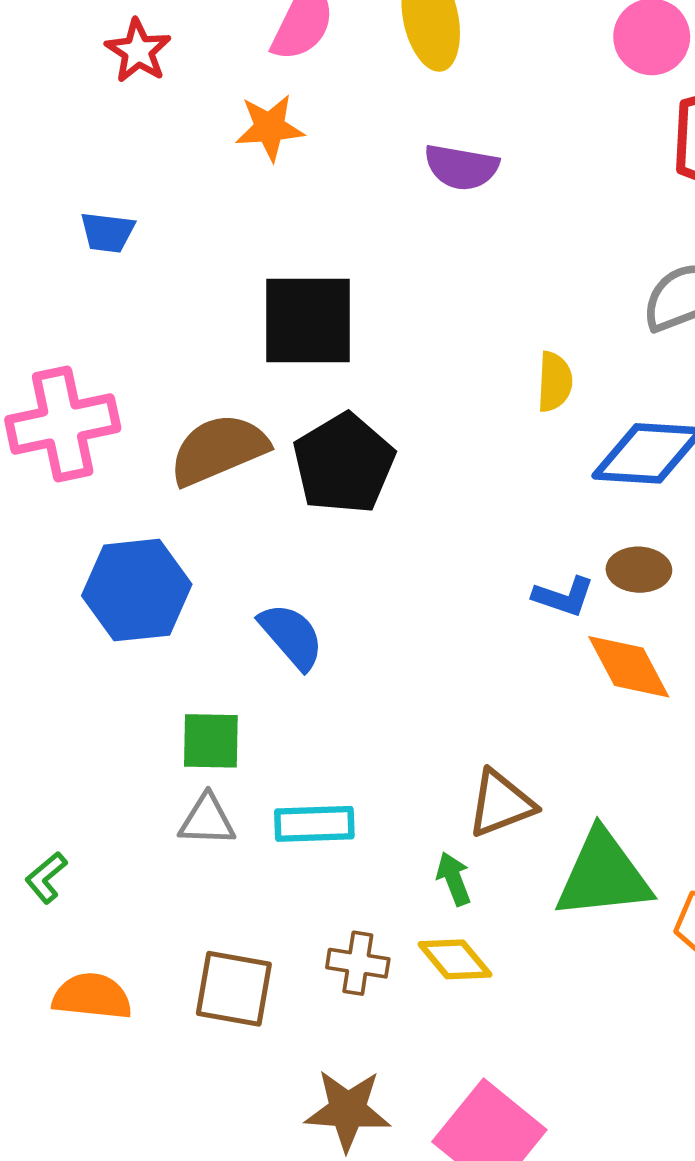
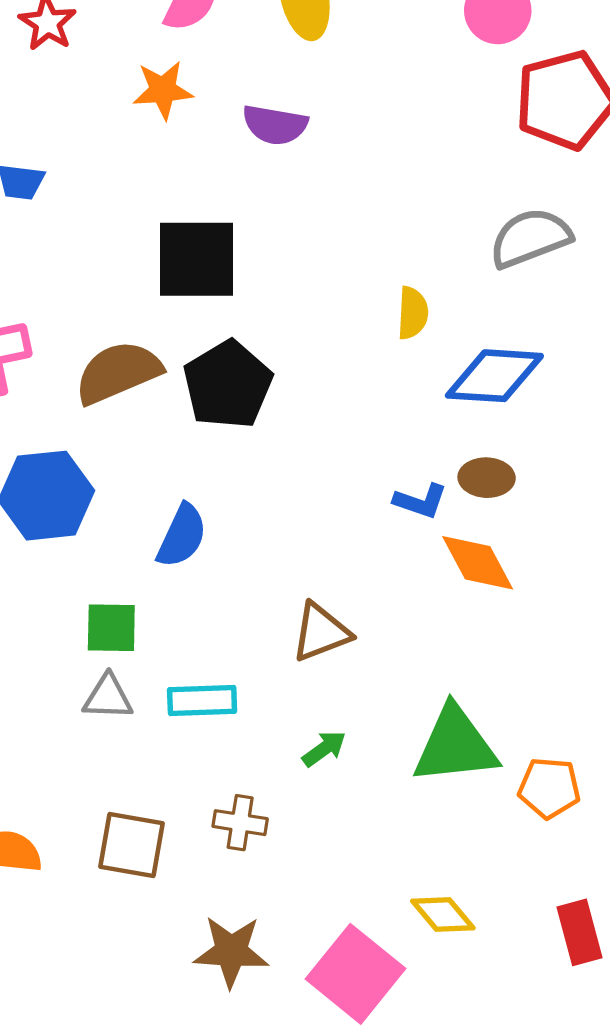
purple semicircle: (461, 167) -> (275, 125), moved
blue semicircle: (291, 636) -> (182, 536), turned 66
brown triangle: (501, 803) -> (321, 632), moved
green arrow: (454, 879) -> (324, 749), turned 75
yellow diamond: (455, 959) -> (443, 914), moved

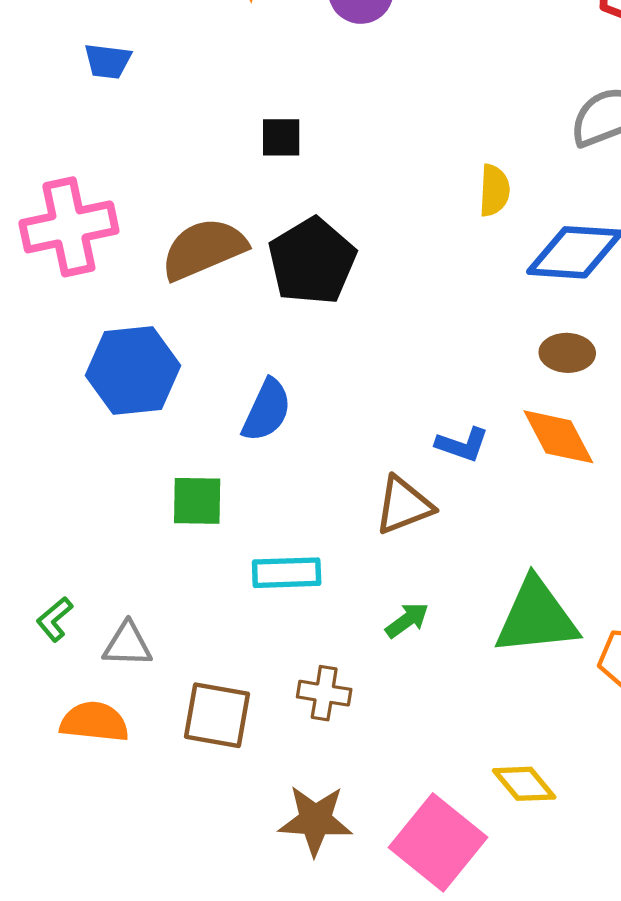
black square: (196, 259) -> (281, 137), size x0.5
blue L-shape: (420, 501) -> (462, 445), moved
gray triangle: (108, 697) -> (127, 645), moved

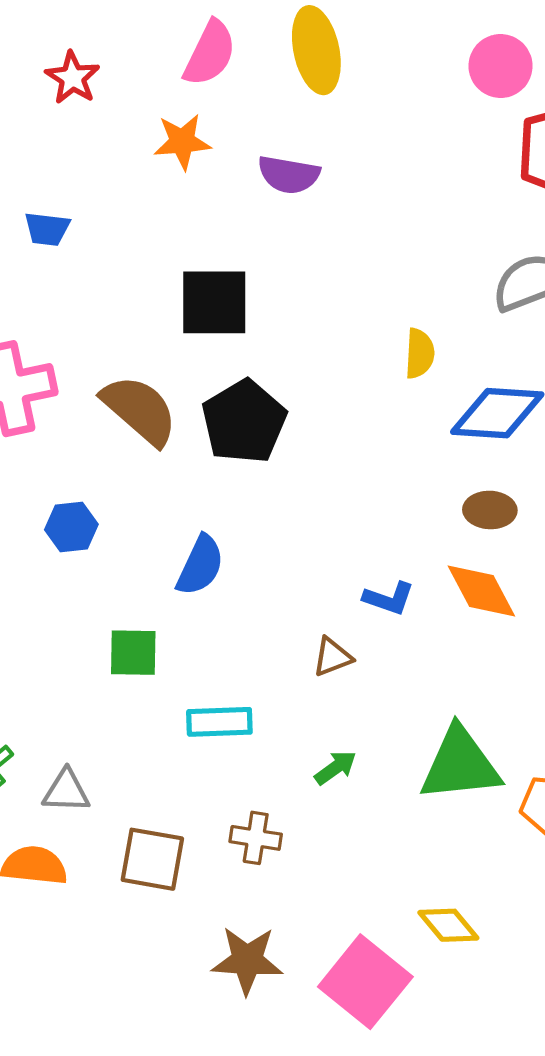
black square: (281, 137) -> (214, 302), size x1.8
brown semicircle: (204, 249) -> (140, 410), turned 64
blue hexagon: (133, 371) -> (71, 527), size x0.6
brown triangle: (404, 505) -> (332, 657), size x0.7

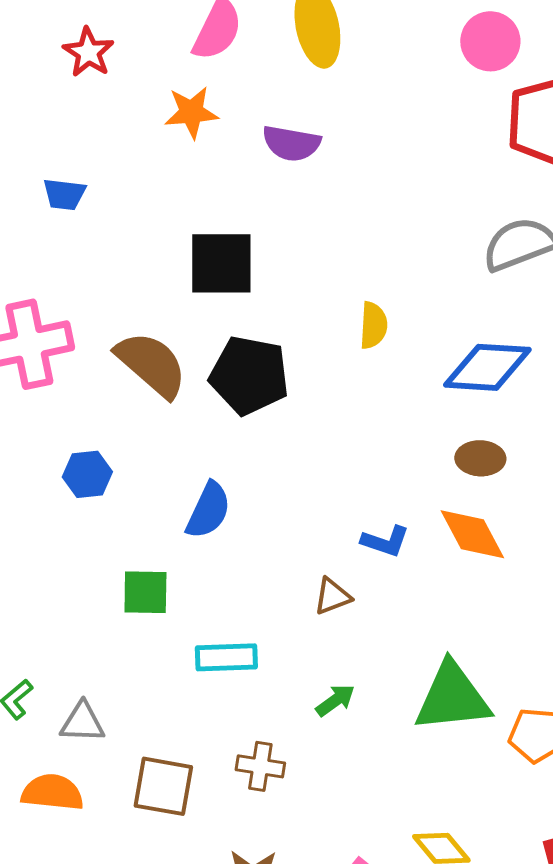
yellow semicircle: (420, 353) -> (373, 325), moved
black pentagon: (244, 422) -> (249, 375), turned -30

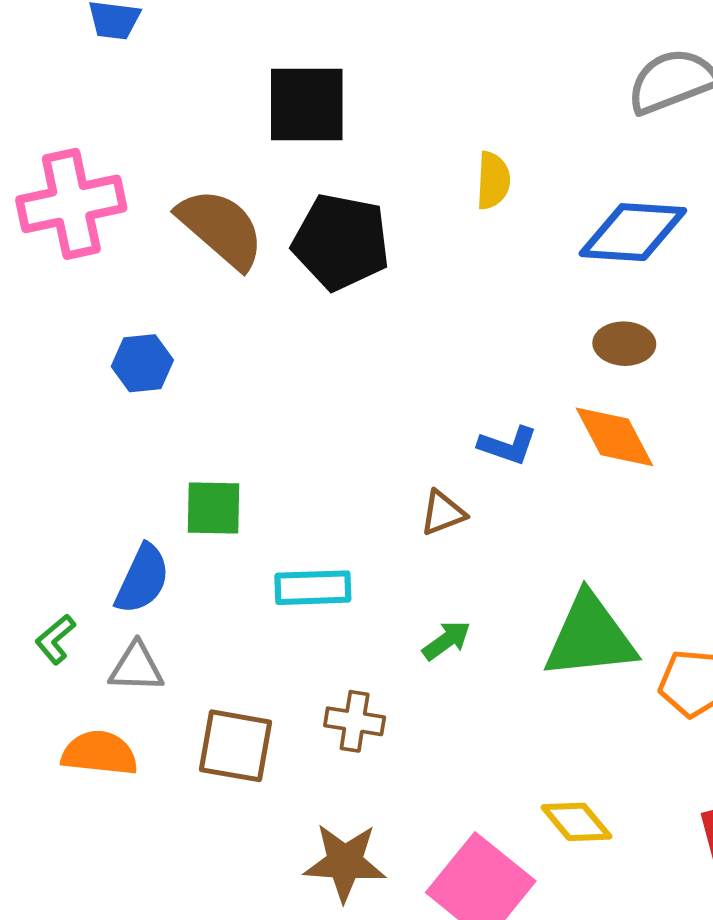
blue semicircle: (208, 510) -> (142, 579), moved

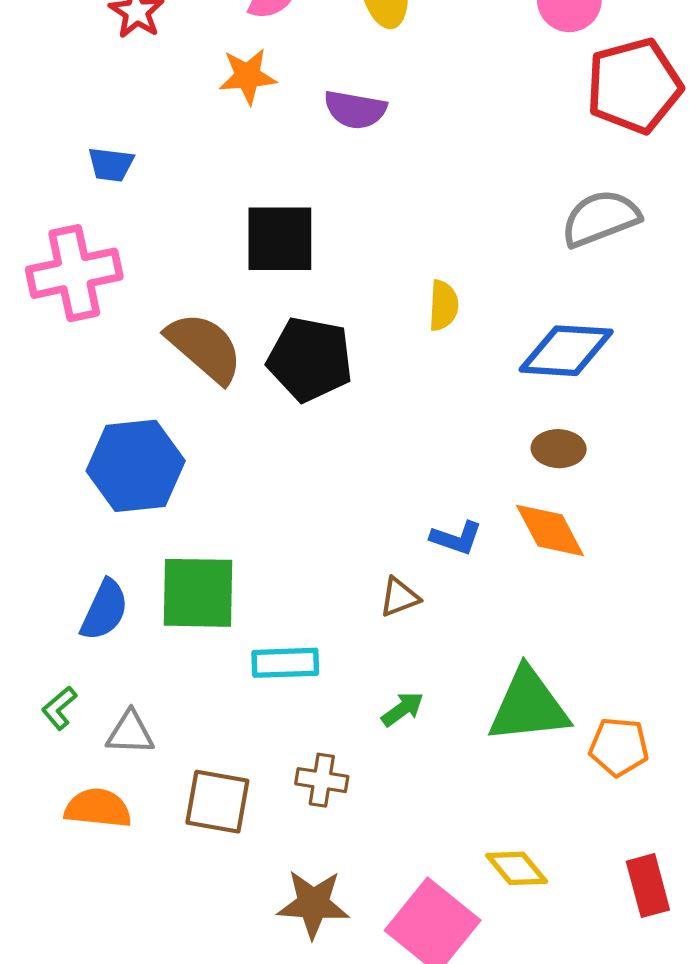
pink cross: (71, 204) -> (74, 273), moved
blue hexagon: (142, 363) -> (136, 466), size x1.8
green square: (214, 508) -> (198, 593), size x1.5
blue semicircle: (142, 579) -> (104, 610), moved

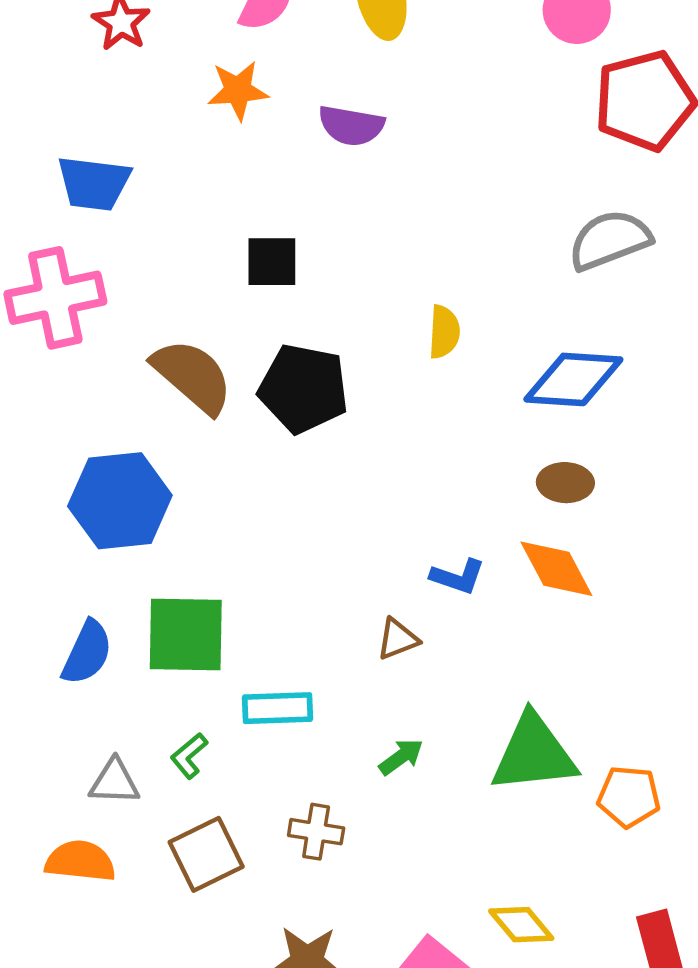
blue trapezoid: (111, 164) -> (94, 183), size x1.5
black square: (280, 239) -> (272, 262), size x0.7
green L-shape: (59, 708) -> (189, 756), moved
brown square: (217, 802) -> (206, 854), turned -36

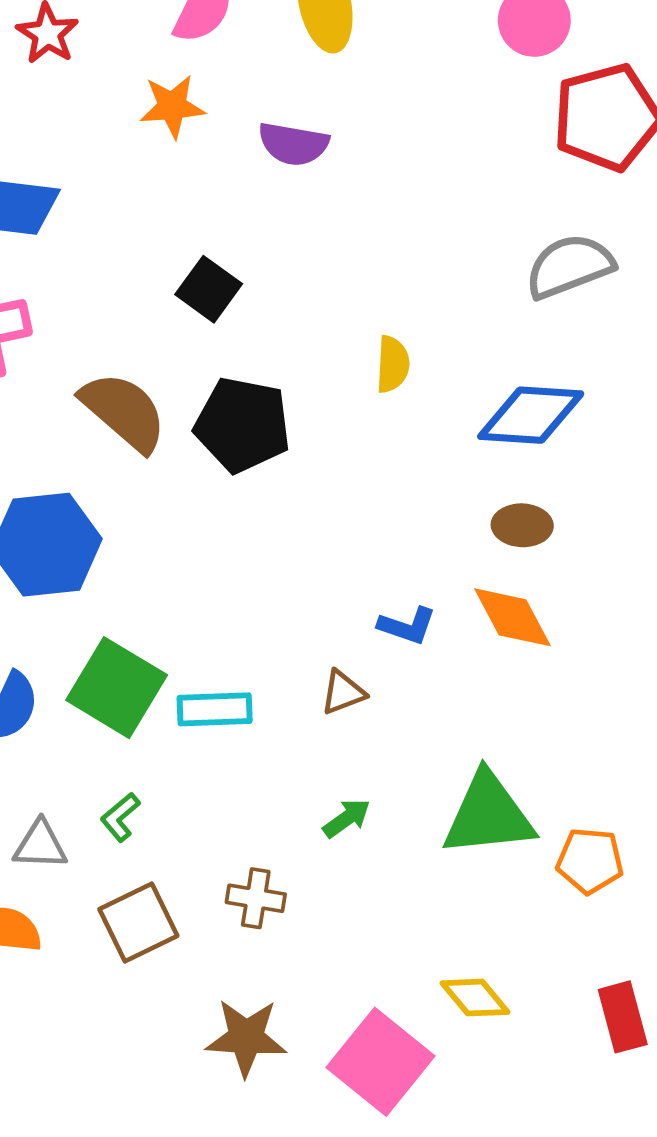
black square: (272, 262) -> (209, 289), turned 36
green square: (186, 634) -> (117, 688), turned 30
cyan rectangle: (277, 708) -> (215, 709), moved

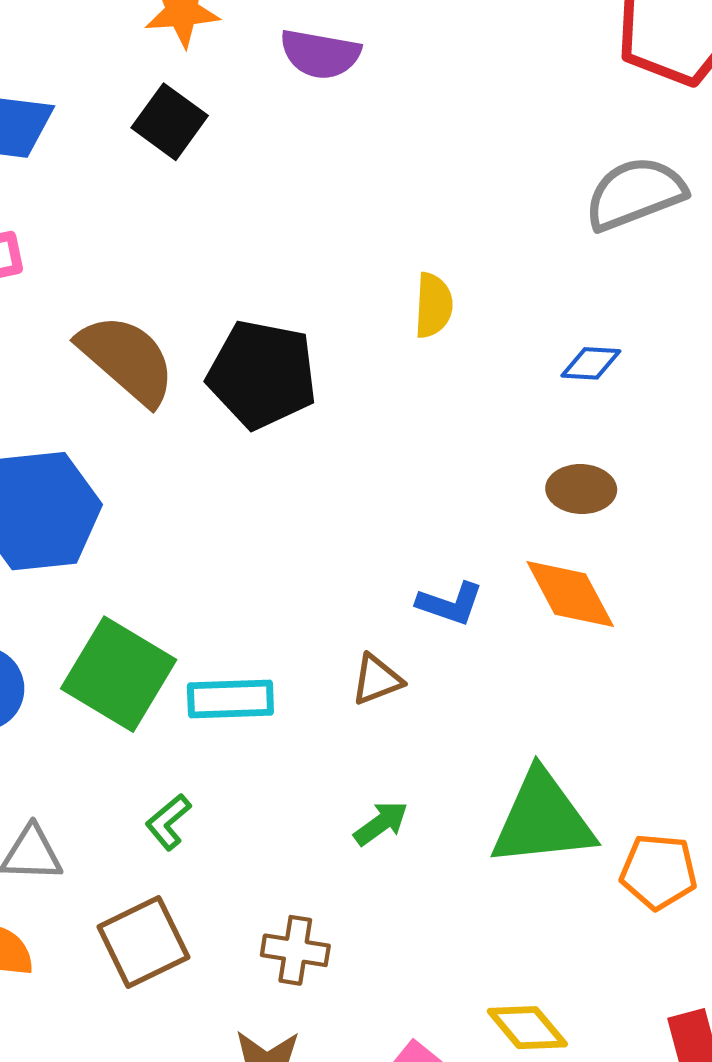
black square: (209, 289) -> (170, 122), moved
blue diamond: (531, 415) -> (591, 363), size x0.5
green L-shape: (120, 817) -> (168, 822), moved
brown cross: (256, 898) -> (295, 950), moved

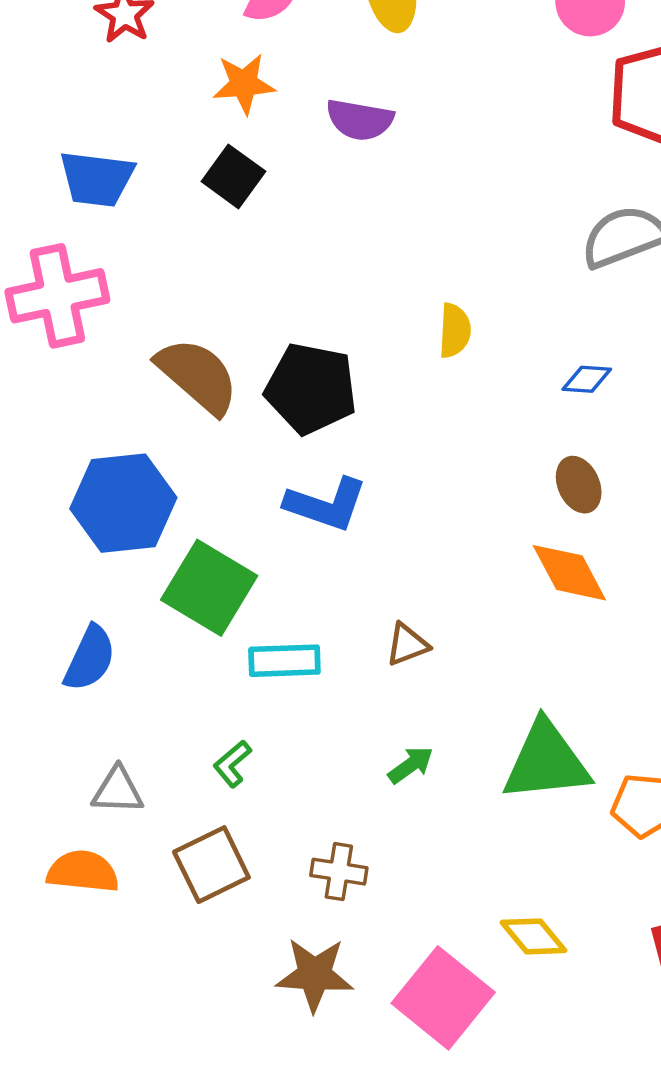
brown ellipse: (581, 489) -> (579, 485), turned 64
blue L-shape: (450, 604) -> (326, 504), moved, size x1.5
green square: (119, 674) -> (209, 588), moved

